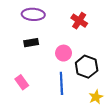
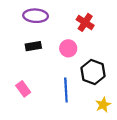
pink circle: (64, 53) -> (68, 48), moved

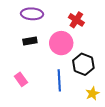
pink circle: (68, 48) -> (61, 43), size x1.5

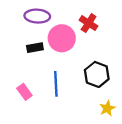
pink circle: (61, 43) -> (62, 38), moved
blue line: (59, 80) -> (56, 84), moved

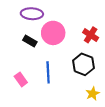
red cross: (89, 23) -> (91, 35), moved
black rectangle: (35, 48) -> (30, 41), turned 40

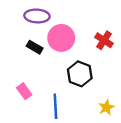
black hexagon: (83, 64) -> (80, 74), moved
blue line: (48, 72) -> (55, 106), moved

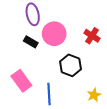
purple ellipse: (37, 16) -> (33, 14), turned 75
pink rectangle: (24, 91) -> (21, 81), size x1.5

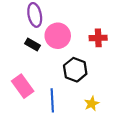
red cross: (92, 36) -> (98, 38), turned -35
yellow star: (94, 95) -> (92, 104), moved

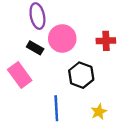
pink rectangle: (23, 86) -> (20, 75), moved

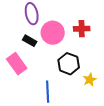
red cross: (106, 41) -> (82, 29), moved
yellow star: (99, 112) -> (90, 80), moved

